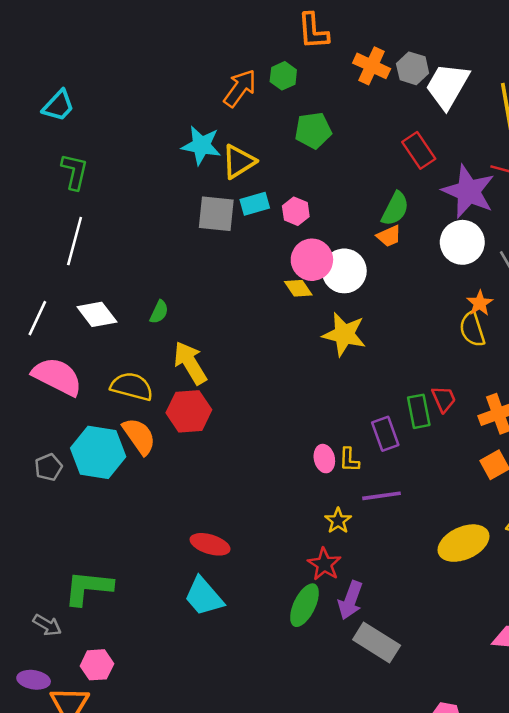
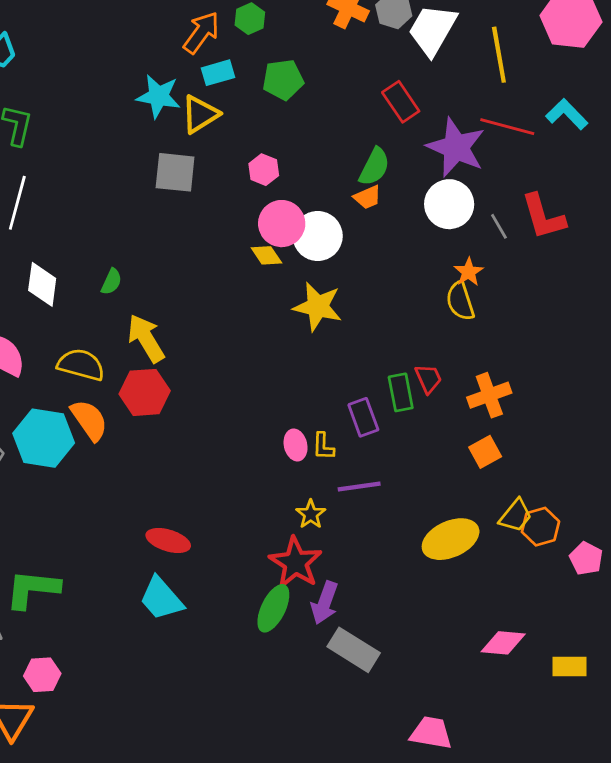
cyan rectangle: (255, 204) -> (218, 73), moved
white diamond: (97, 314) -> (42, 284), turned 45
red star: (324, 564) -> (296, 563), size x1.4

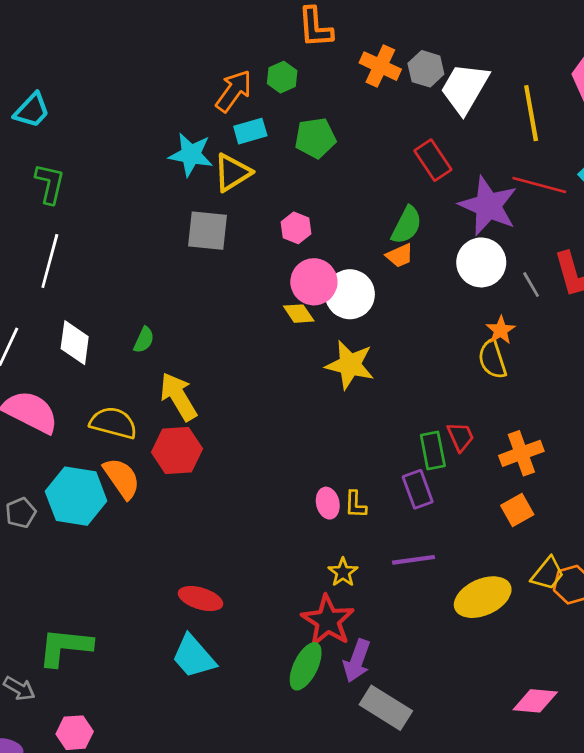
purple rectangle: (363, 417) -> (418, 489), moved
purple line: (359, 487) -> (413, 560), moved

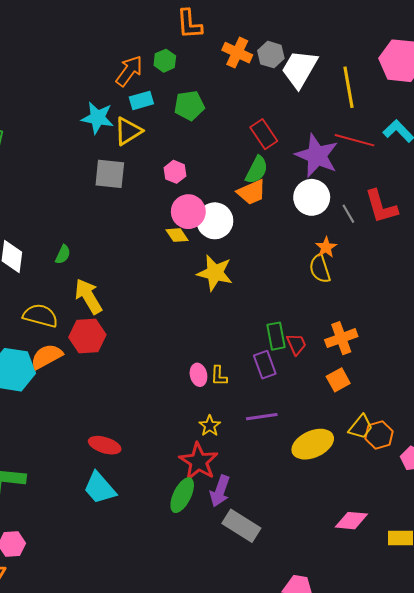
red rectangle: (433, 160) -> (264, 134), moved
orange trapezoid: (400, 256) -> (252, 192), size x1.4
red trapezoid: (461, 437) -> (296, 344), moved
orange semicircle: (122, 478) -> (47, 356), turned -84

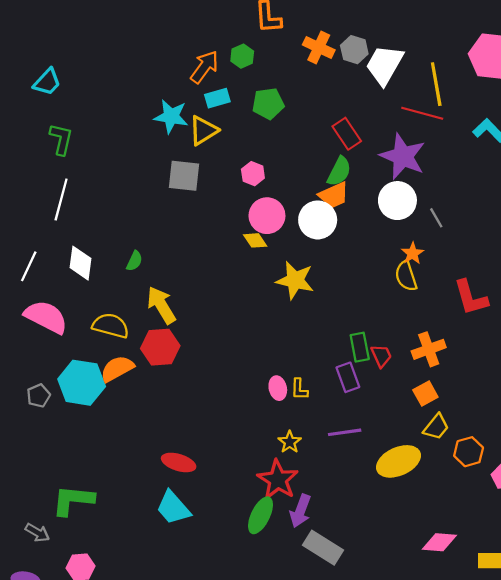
red line: (355, 140) -> (422, 113), moved
red L-shape: (381, 207) -> (471, 298), moved
white circle: (215, 221) -> (318, 220), moved
yellow trapezoid: (361, 427) -> (436, 427), moved

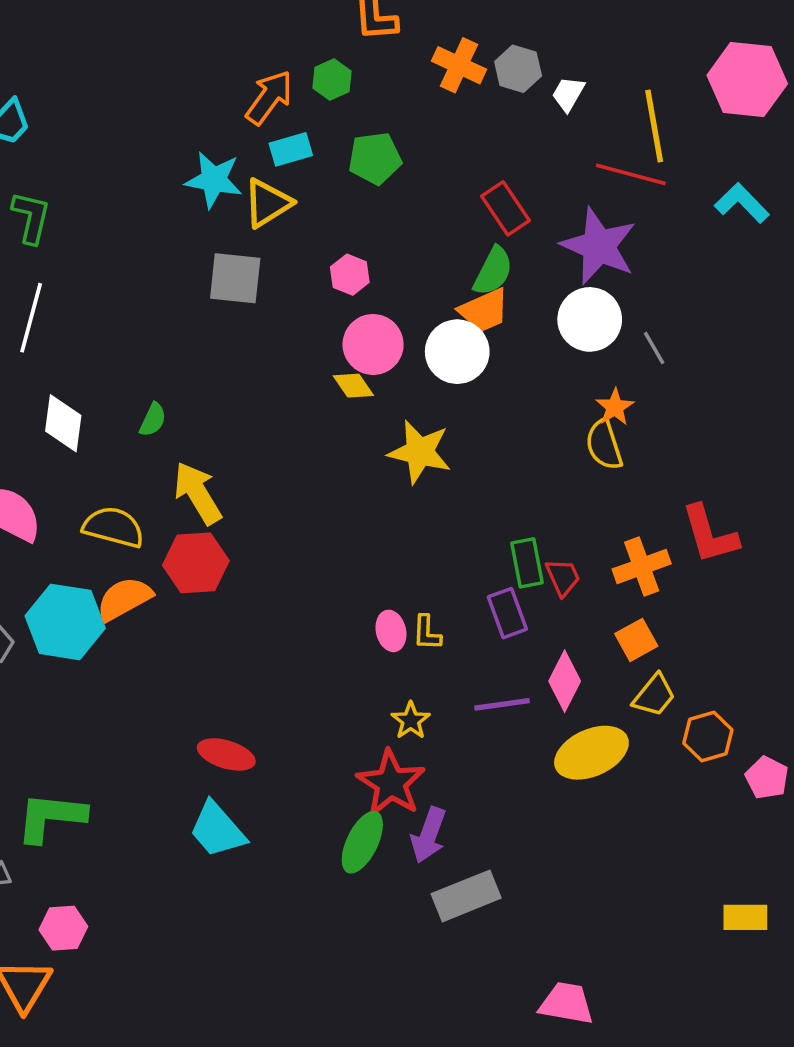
white trapezoid: (384, 65) -> (568, 94), size x0.5
red L-shape: (471, 298) -> (710, 534), moved
pink diamond: (439, 542) -> (565, 681), moved, turned -68
gray rectangle: (323, 548) -> (466, 896), turned -54

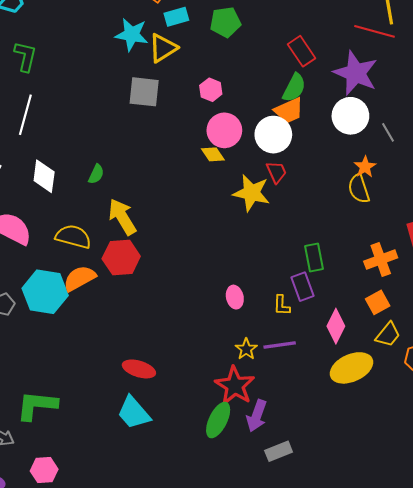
red trapezoid: (563, 577) -> (276, 172), moved
yellow L-shape: (427, 633) -> (282, 305), moved
purple line: (502, 704) -> (280, 345), moved
gray rectangle: (466, 896) -> (279, 451), size x0.7

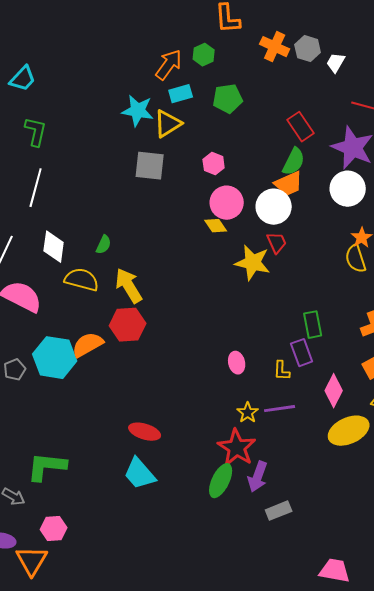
yellow semicircle: (73, 237) -> (82, 280), moved

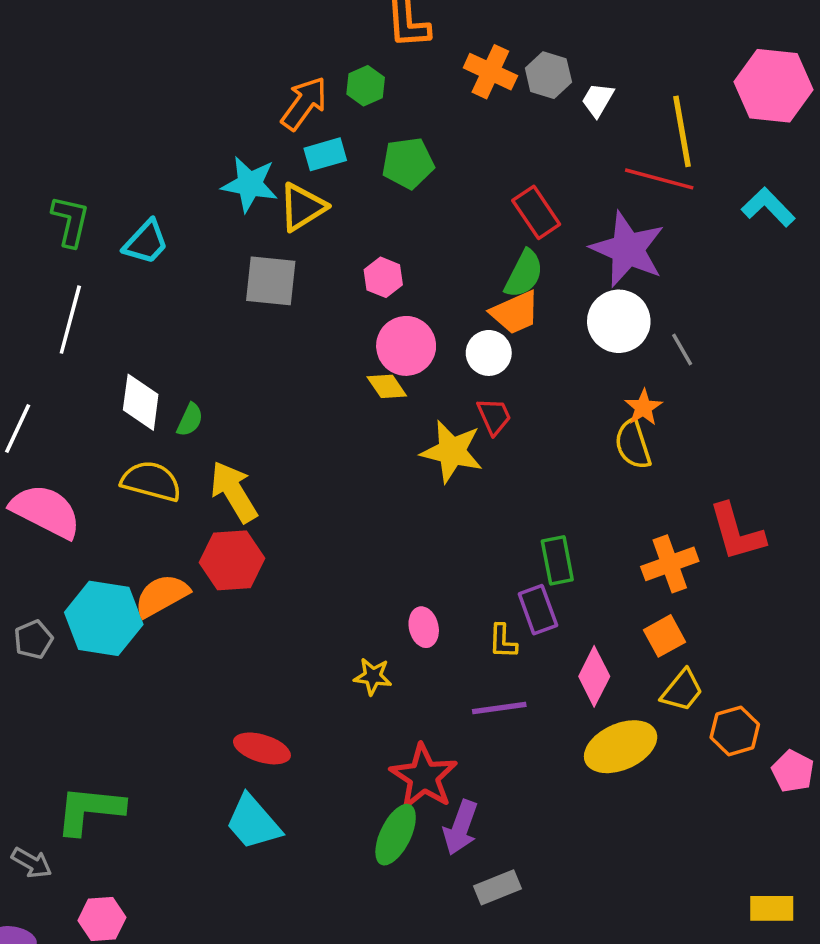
cyan trapezoid: (23, 79) -> (146, 242), moved
white circle: (274, 207) -> (489, 353), size x0.7
white diamond: (54, 247) -> (141, 402), moved
yellow star: (248, 413) -> (373, 676), moved, turned -30

